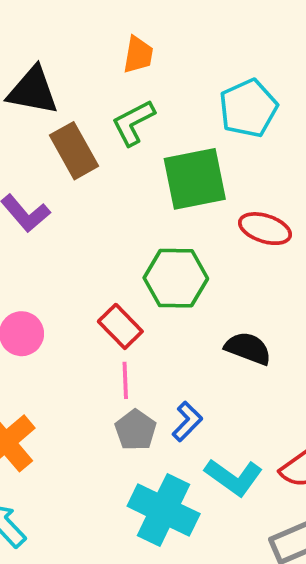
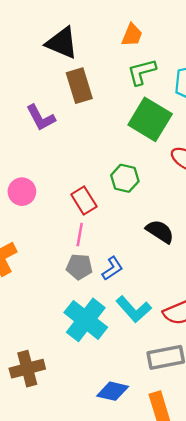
green L-shape: (133, 123) -> (142, 72), moved
green square: (195, 179) -> (150, 119), turned 30
green hexagon: (176, 278) -> (125, 178), size x0.7
gray pentagon: (136, 430) -> (79, 267), turned 30

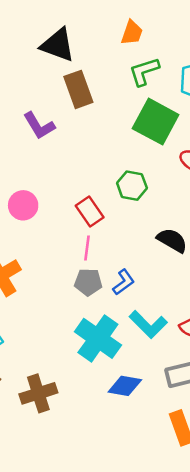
blue diamond: (113, 391) -> (125, 386), moved

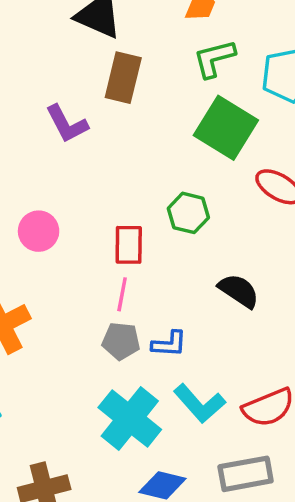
brown rectangle: (78, 89) -> (123, 78), turned 30
red rectangle: (90, 211) -> (129, 245), turned 32
blue L-shape: (124, 282) -> (169, 344), turned 36

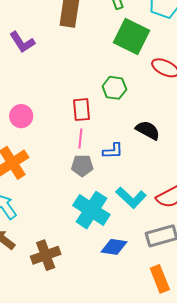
purple L-shape: (67, 124) -> (22, 42), moved
pink circle: (39, 231) -> (21, 116), moved
blue L-shape: (169, 344) -> (113, 151), moved

